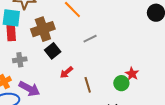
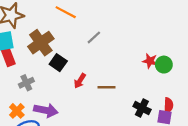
green circle: (121, 83) -> (164, 65), moved
brown line: (88, 85) -> (107, 87), turned -56

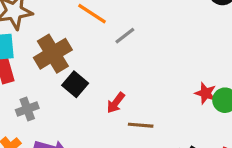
gray line: (94, 37) -> (125, 36), moved
red arrow: (80, 81) -> (116, 103), moved

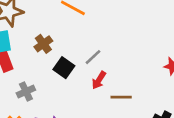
gray line: (125, 36) -> (93, 57), moved
brown cross: (53, 54) -> (43, 44), size x0.6

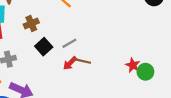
brown line: (121, 97) -> (82, 61), moved

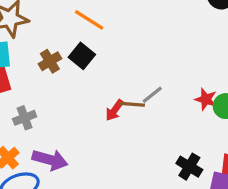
gray line: (69, 43) -> (152, 95), moved
black square: (44, 47) -> (82, 56), moved

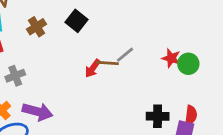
black square: (82, 56) -> (76, 21), moved
black cross: (189, 167) -> (158, 116), turned -30

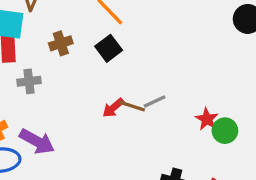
gray cross: (15, 76) -> (29, 81), moved

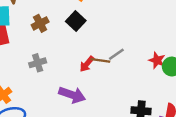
gray cross: (29, 81) -> (38, 63), moved
purple arrow: (37, 141) -> (72, 95), moved

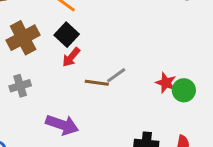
brown cross: (40, 23) -> (23, 38), size x1.5
red arrow: (87, 64) -> (71, 57), moved

